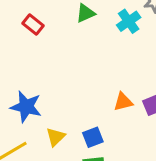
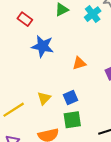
orange triangle: (123, 102) -> (79, 63), moved
blue star: (26, 107) -> (43, 46), moved

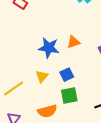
blue star: (43, 46) -> (49, 48), moved

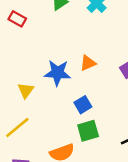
yellow triangle: (42, 76) -> (26, 90), moved

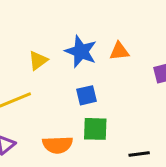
blue square: (83, 105) -> (87, 95), moved

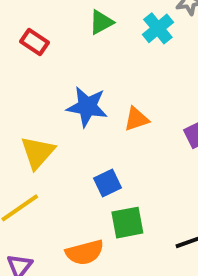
blue star: (81, 51) -> (87, 107), moved
yellow triangle: (38, 60) -> (38, 152), size x1.4

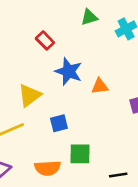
red rectangle: (35, 42) -> (45, 40), moved
blue square: (107, 183) -> (59, 123), moved

